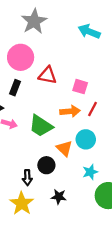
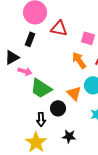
orange arrow: (70, 111) -> (79, 60), turned -120
green trapezoid: (41, 126) -> (41, 88), moved

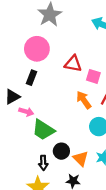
red triangle: (59, 28) -> (73, 64), moved
orange triangle: (74, 93) -> (81, 159), moved

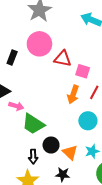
pink circle: (37, 49) -> (39, 44), moved
black rectangle: (32, 78) -> (12, 58), moved
orange arrow: (84, 100) -> (73, 94), turned -126

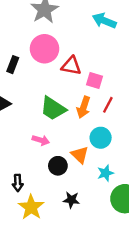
pink arrow: (16, 106) -> (41, 140), moved
green trapezoid: (33, 124) -> (53, 108), moved
orange triangle: (70, 152) -> (80, 155), moved
black arrow: (33, 157) -> (18, 183), moved

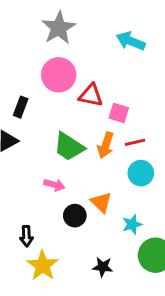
black rectangle: (13, 65) -> (21, 107), moved
red line: (108, 105) -> (135, 142), turned 49
cyan circle: (101, 138) -> (141, 173), moved
black star: (71, 200) -> (103, 267), moved

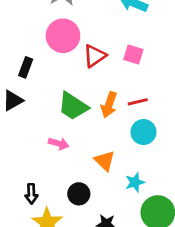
red triangle: (91, 95) -> (95, 56), turned -45
pink square: (119, 113) -> (133, 54), moved
black circle: (75, 216) -> (79, 194), moved

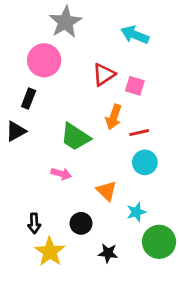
pink circle: (63, 36) -> (44, 60), moved
red triangle: (95, 56) -> (104, 74), moved
orange arrow: (109, 105) -> (114, 117), moved

